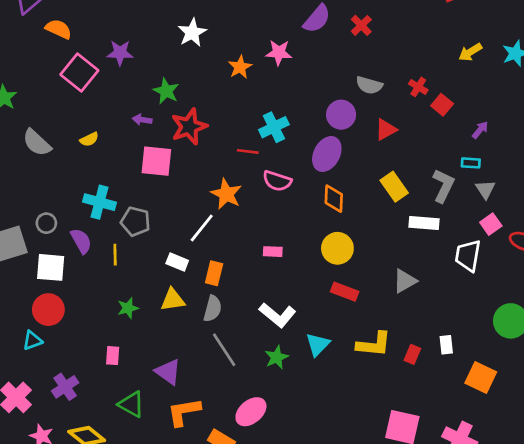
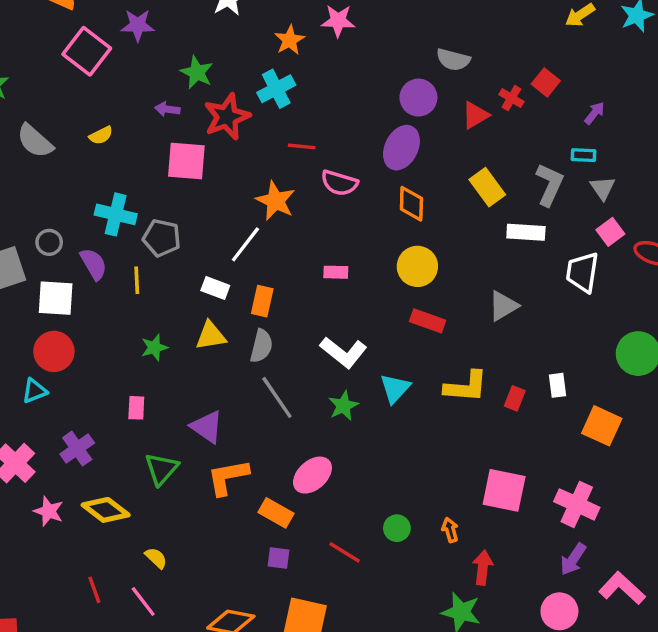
red cross: (418, 87) -> (511, 98), moved
cyan cross: (274, 127) -> (276, 89), moved
green triangle: (131, 404) -> (161, 469), turned 44

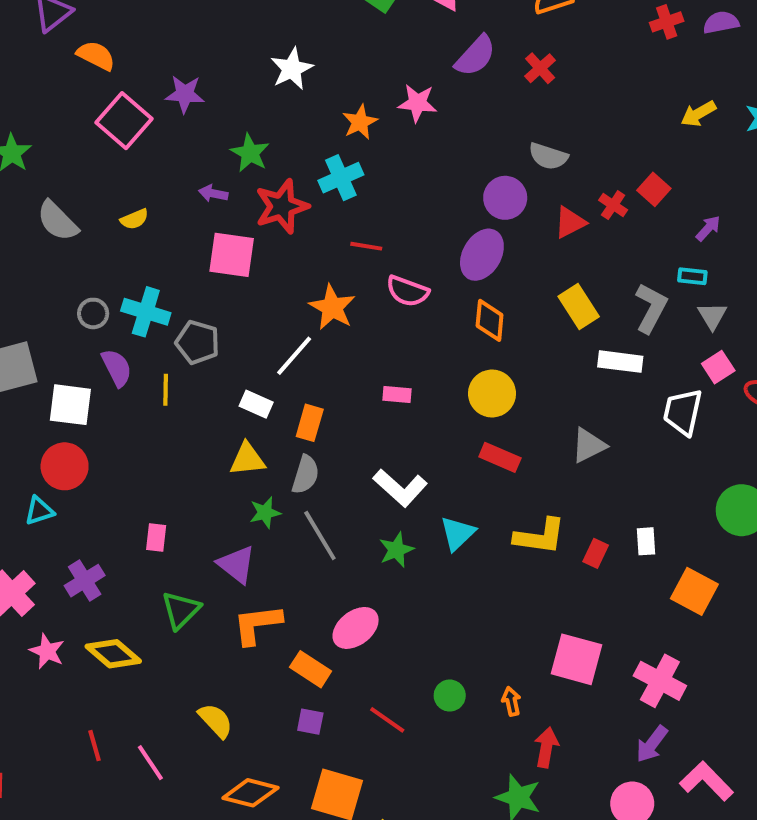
gray circle: (49, 242) -> (93, 313), moved
green star: (154, 347) -> (265, 513), moved
yellow semicircle: (156, 558) -> (216, 721), moved, size x1.4

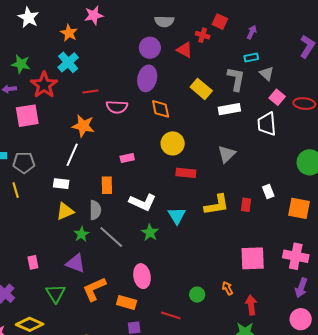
red triangle: (570, 222) -> (185, 50), turned -48
orange rectangle: (310, 423) -> (107, 185), moved
pink ellipse: (356, 628) -> (142, 276), turned -45

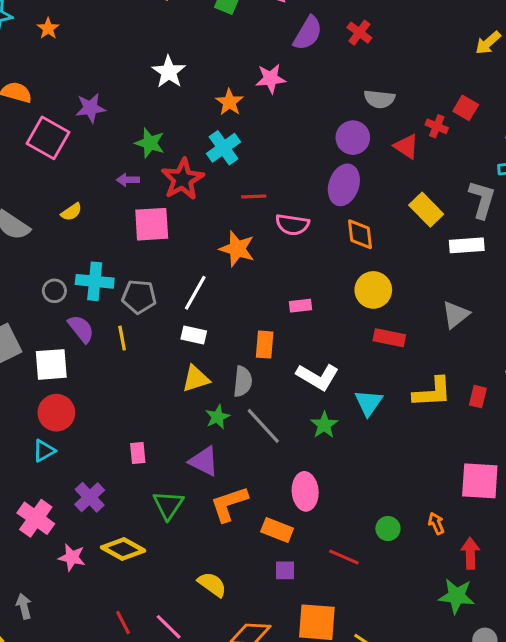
white line: (72, 155) -> (195, 293), moved

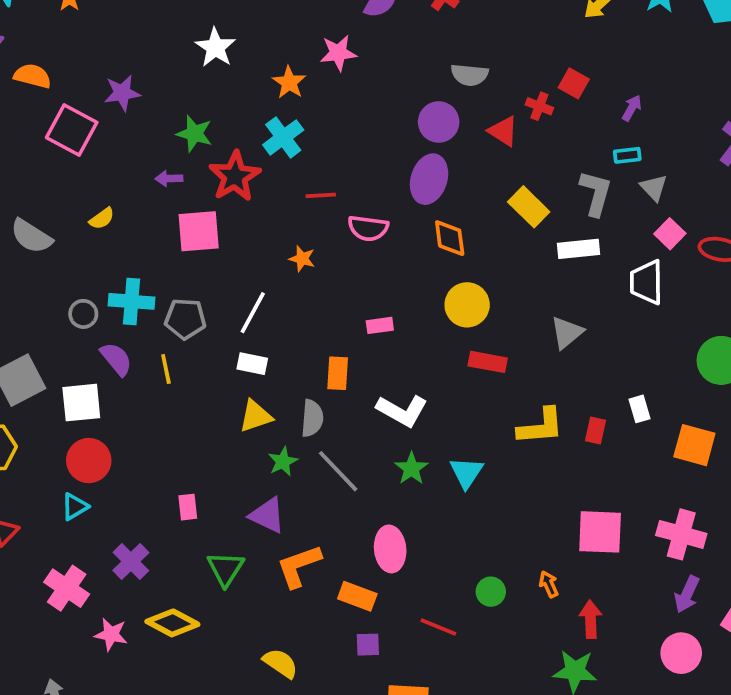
orange star: (237, 249) -> (302, 259), size x0.6
cyan triangle: (369, 403) -> (466, 473), moved

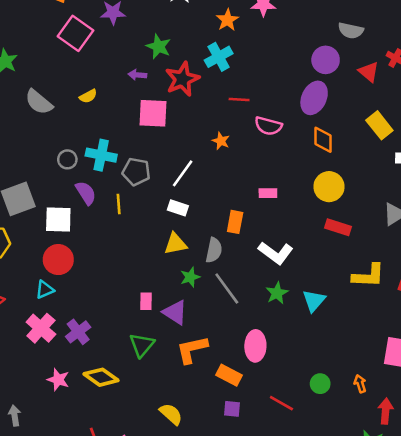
pink rectangle: (188, 507) -> (146, 301), moved
pink cross: (67, 588) -> (41, 328), moved

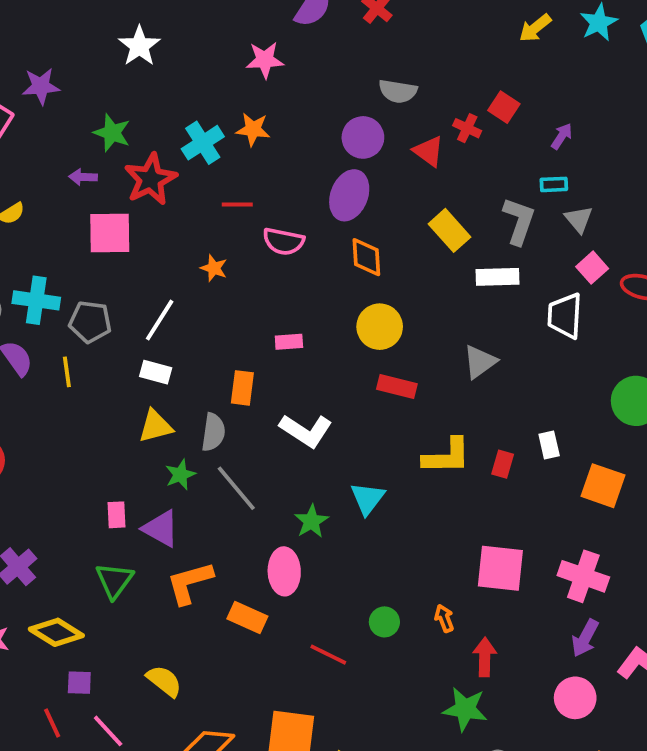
orange star: (227, 20) -> (253, 129), moved, turned -30
green star: (277, 293) -> (311, 521), moved
purple square: (232, 409) -> (79, 683), moved

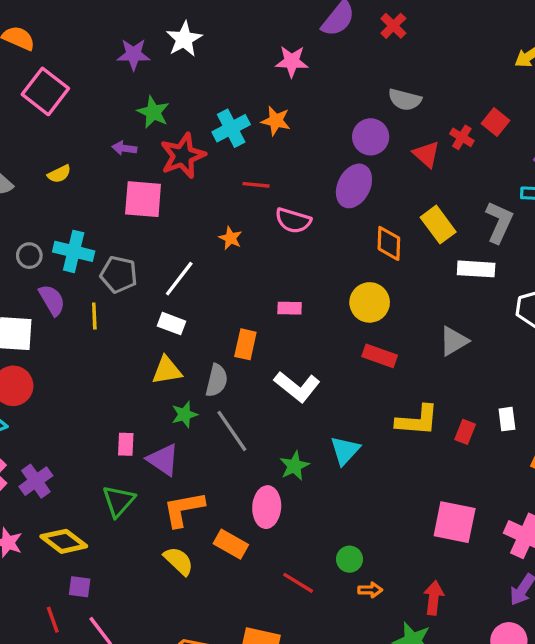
purple star: (41, 86) -> (134, 54), moved
orange diamond: (366, 257) -> (389, 243), moved
orange arrow: (444, 618) -> (370, 590), moved, turned 105
yellow semicircle: (164, 681) -> (179, 561), moved

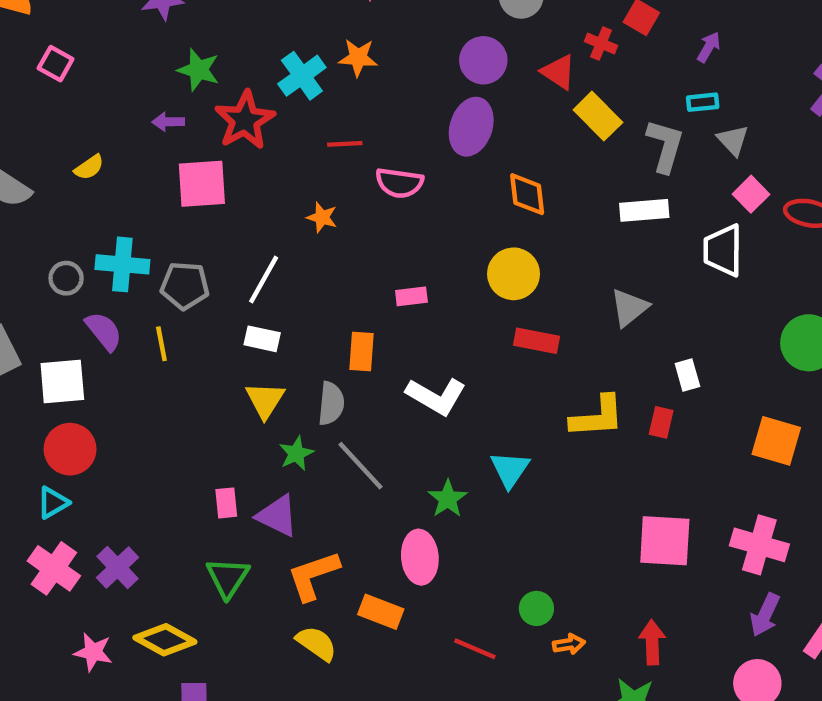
pink square: (45, 91) -> (56, 64), size x0.6
yellow rectangle: (438, 225) -> (598, 116), moved
yellow triangle: (167, 370) -> (265, 400), turned -40
white rectangle: (507, 419) -> (687, 375), moved

